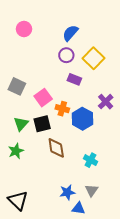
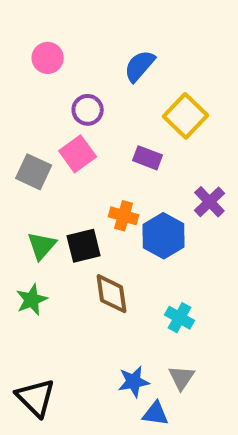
purple circle: (66, 55) -> (88, 110), moved
pink square: (43, 98) -> (78, 154), moved

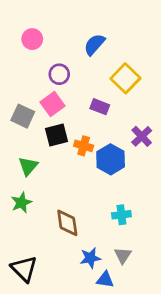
black square: (84, 246) -> (57, 135), moved
brown diamond: (112, 294) -> (67, 223), moved
cyan cross: (179, 318) -> (121, 215), turned -36

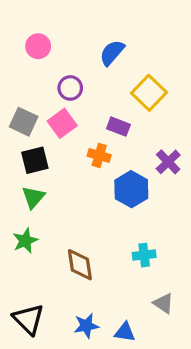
gray square: (23, 116) -> (24, 122), moved
black square: (57, 135) -> (35, 160), moved
orange cross: (84, 146) -> (99, 155), moved
gray triangle: (123, 255) -> (163, 303), moved, turned -30
blue star: (90, 258) -> (86, 326), moved

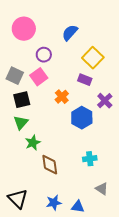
pink circle: (38, 46) -> (24, 29), size x1.5
purple rectangle: (118, 127) -> (85, 80), moved
orange cross: (99, 155) -> (62, 97), turned 32
green star: (25, 241) -> (33, 143), moved

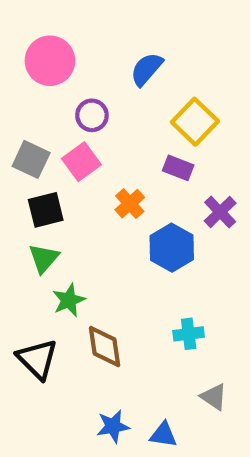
black triangle: (18, 199) -> (37, 359), moved

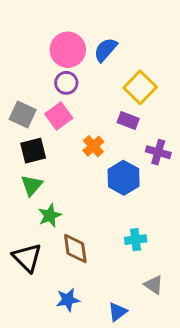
pink circle: (50, 61) -> (68, 50), moved
purple cross: (220, 212) -> (158, 152), turned -30
blue star: (113, 426) -> (68, 300), moved
blue triangle: (163, 435) -> (118, 312), turned -45

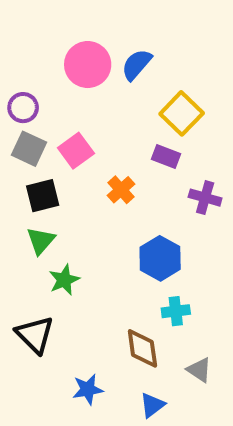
purple circle: (66, 83) -> (23, 108), moved
blue hexagon: (124, 178) -> (160, 258), moved
brown diamond: (75, 249) -> (142, 348), moved

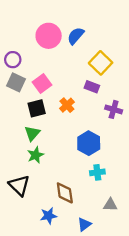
black square: (43, 196) -> (37, 108), moved
green triangle: (41, 241) -> (32, 133), moved
brown diamond: (142, 348) -> (65, 193), moved
gray triangle: (199, 370) -> (110, 205), turned -32

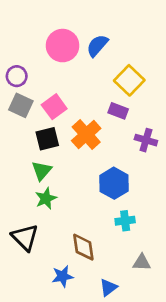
orange cross: (67, 105) -> (86, 135), size x1.5

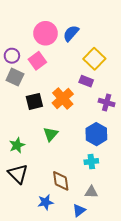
pink square: (54, 107) -> (37, 61), moved
green triangle: (42, 171) -> (51, 134), moved
blue hexagon: (114, 183) -> (96, 134), moved
green star: (46, 198) -> (17, 145), moved
gray triangle: (142, 262) -> (91, 192), moved

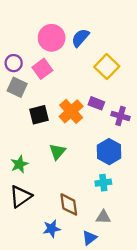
purple rectangle: (86, 81) -> (96, 103), moved
black triangle: (18, 174) -> (21, 196), turned 40

